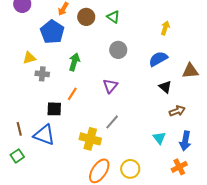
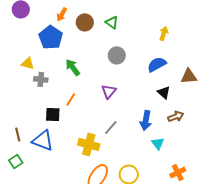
yellow triangle: (29, 58) -> (28, 63), turned 32
green arrow: (74, 62) -> (73, 67), turned -54
blue arrow: (185, 141) -> (146, 120), moved

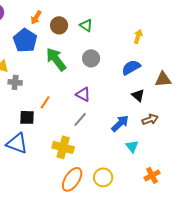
green arrow: (73, 67) -> (56, 59), moved, size x1.4
purple triangle: (109, 91) -> (83, 94), turned -42
blue arrow: (146, 120) -> (120, 123), turned -144
gray line: (111, 127) -> (80, 119), moved

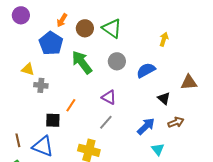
green triangle: (86, 25) -> (112, 28), size x1.5
blue semicircle: (131, 67) -> (146, 70), moved

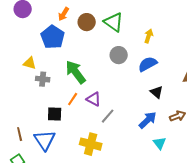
yellow arrow: (164, 39) -> (149, 36), moved
green arrow: (82, 62) -> (76, 72), moved
purple triangle: (109, 97) -> (94, 99), moved
black triangle: (164, 98) -> (157, 92), moved
blue triangle: (43, 146) -> (45, 140), turned 35

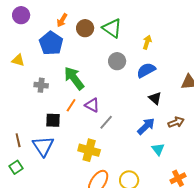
yellow triangle: (30, 63) -> (18, 60), moved

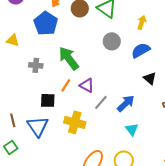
blue arrow: (146, 126) -> (126, 103), moved
cyan triangle: (158, 149) -> (132, 129), moved
yellow cross: (89, 150) -> (75, 122), moved

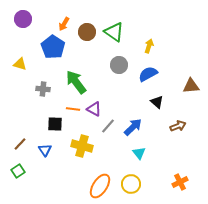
orange line: (66, 85) -> (73, 109), turned 64
brown line: (13, 120) -> (20, 144), turned 56
blue triangle: (38, 126) -> (45, 150), size x0.6

